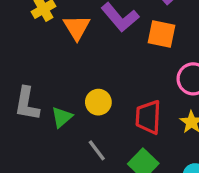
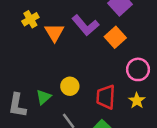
orange square: (162, 34) -> (115, 37), turned 36
gray L-shape: (27, 104) -> (17, 105), moved

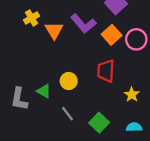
pink circle: (138, 69) -> (136, 39), moved
green triangle: (44, 97) -> (44, 91), turned -49
red trapezoid: (106, 97) -> (106, 71), moved

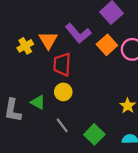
yellow cross: (32, 18) -> (25, 46), moved
red trapezoid: (106, 71) -> (62, 64), moved

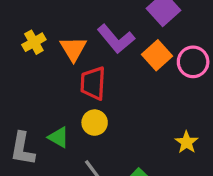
yellow cross: (25, 46) -> (34, 42), moved

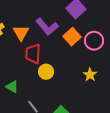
yellow circle: (95, 123) -> (46, 72), moved
yellow star: (186, 142) -> (90, 75), moved

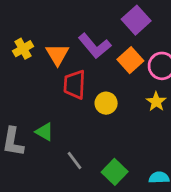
yellow circle: (46, 72) -> (106, 103), moved
yellow star: (90, 75) -> (156, 102), moved

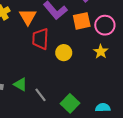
orange square: (130, 60) -> (82, 21), turned 30
green triangle: (44, 132) -> (20, 84), moved

